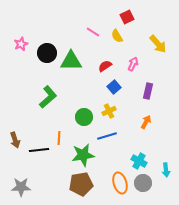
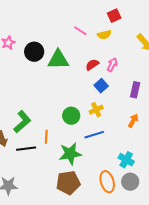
yellow semicircle: (117, 36) -> (104, 35), turned -72
pink arrow: (133, 64) -> (112, 65), moved
green L-shape: (48, 97) -> (22, 122), moved

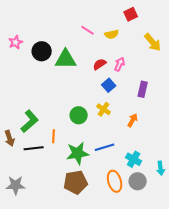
red square: (114, 16) -> (131, 14), moved
yellow cross: (96, 110) -> (104, 109), turned -32
orange arrow: (133, 121) -> (133, 120), moved
blue line: (94, 135) -> (105, 147), moved

